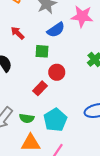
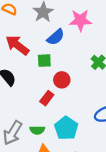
red arrow: (18, 33) -> (17, 45), size x1.6

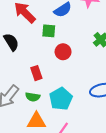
red rectangle: (47, 98) -> (36, 73), moved, turned -64

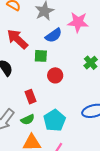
green semicircle: (33, 97) -> (28, 120), turned -32

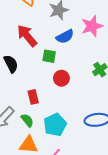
pink star: (78, 22) -> (92, 26), turned -30
green semicircle: (28, 120) -> (27, 120), turned -112

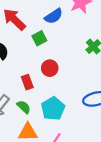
green square: (49, 56) -> (39, 38), turned -32
red circle: (61, 78) -> (50, 68), moved

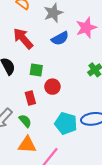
green square: (39, 38) -> (36, 70), moved, turned 32
cyan pentagon: (53, 109) -> (66, 123), moved, turned -30

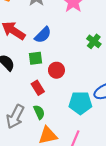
blue semicircle: (60, 38) -> (43, 35), moved
green semicircle: (25, 121) -> (39, 112), turned 32

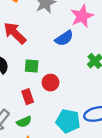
blue semicircle: (43, 35) -> (64, 38), moved
green semicircle: (39, 112) -> (24, 122), turned 80

